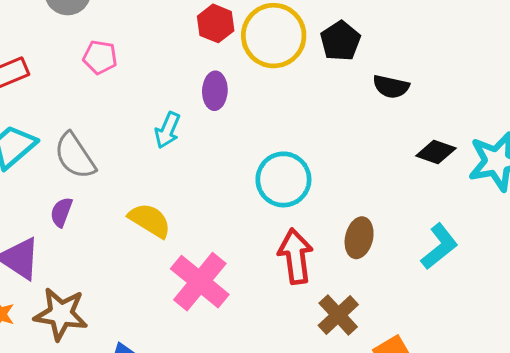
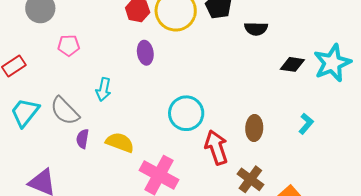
cyan arrow: (167, 130) -> (104, 89), moved
cyan circle: (283, 179) -> (186, 113), moved
purple semicircle: (61, 212) -> (83, 139), moved
cyan L-shape: (439, 246) -> (306, 124), size x0.7

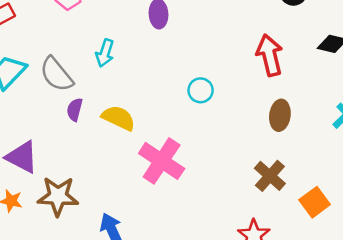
cyan circle: (186, 113) -> (201, 90), size x0.6
red arrow: (216, 147) -> (270, 55), moved

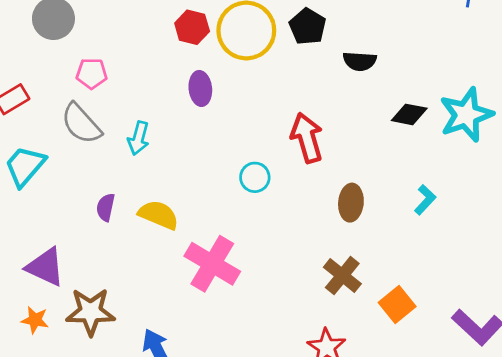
red arrow: (270, 55) -> (307, 138), moved
gray semicircle: (56, 74) -> (81, 124), moved

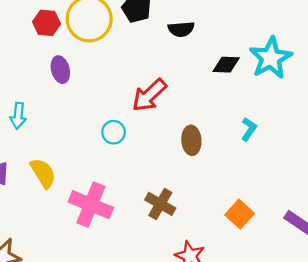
red arrow: (307, 138) -> (149, 95), turned -108
yellow semicircle: (159, 215) -> (43, 173), turned 44
brown cross: (342, 276) -> (160, 204), moved

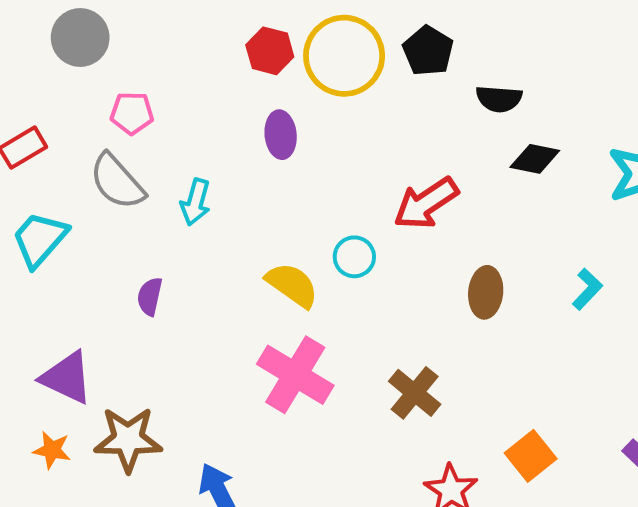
black diamond: (226, 65) -> (535, 159), moved
yellow semicircle: (43, 173) -> (292, 285), moved, turned -32
orange square: (240, 214) -> (531, 456), moved

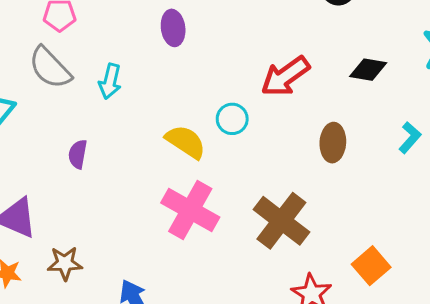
black diamond: (535, 159) -> (368, 70), moved
brown cross: (415, 393) -> (281, 221), size x1.4
brown star: (128, 439) -> (65, 263), size x0.7

